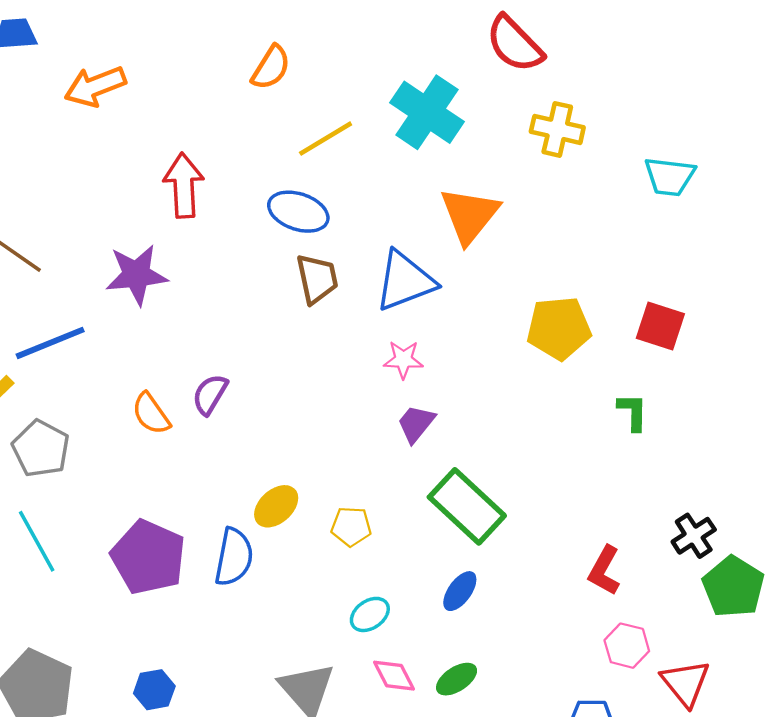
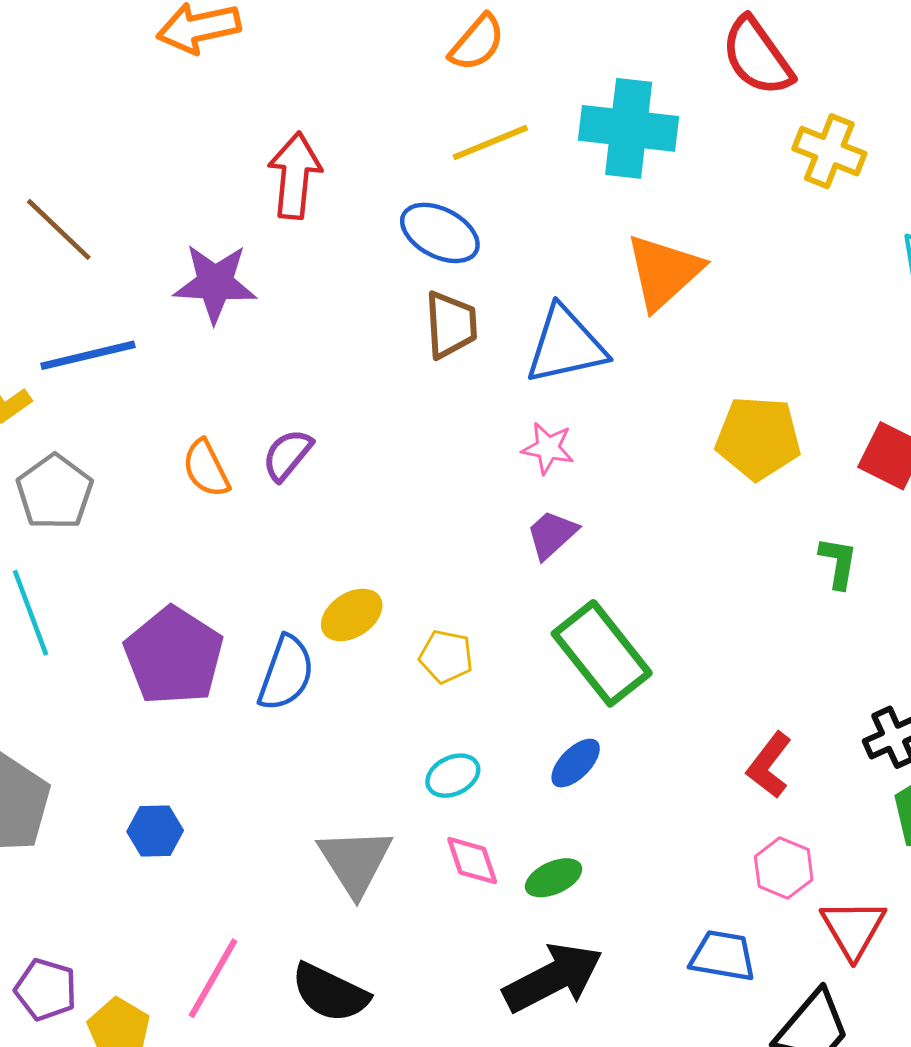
orange semicircle: (271, 68) -> (477, 43), moved
cyan cross: (427, 112) -> (629, 128), turned -36
yellow cross: (557, 129) -> (829, 151), moved

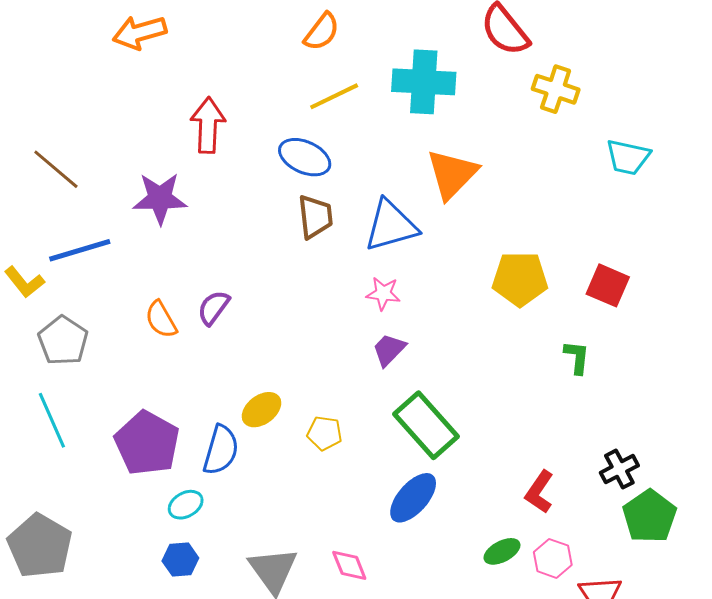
blue ellipse: (576, 763) -> (413, 498), size x1.5
cyan ellipse: (453, 776) -> (186, 505), moved
blue hexagon: (155, 831) -> (180, 560), moved
green ellipse: (554, 878) -> (502, 551), moved

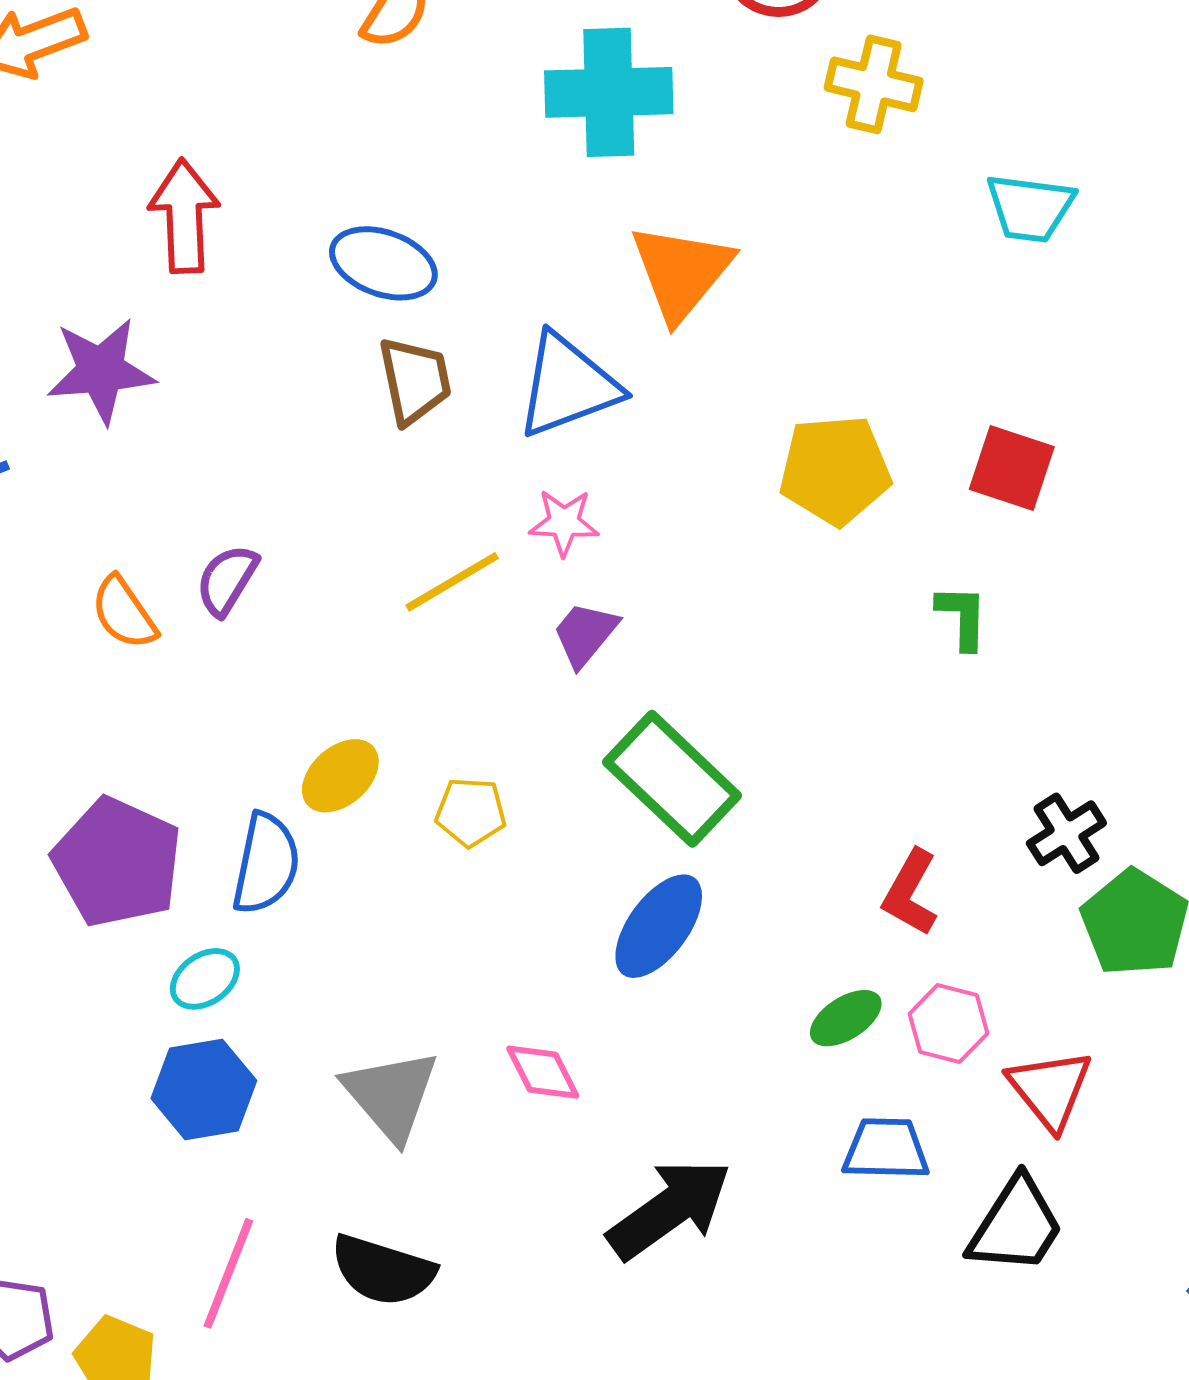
yellow line: (334, 96) -> (452, 582), moved
blue hexagon: (180, 560) -> (204, 1089), size x1.4

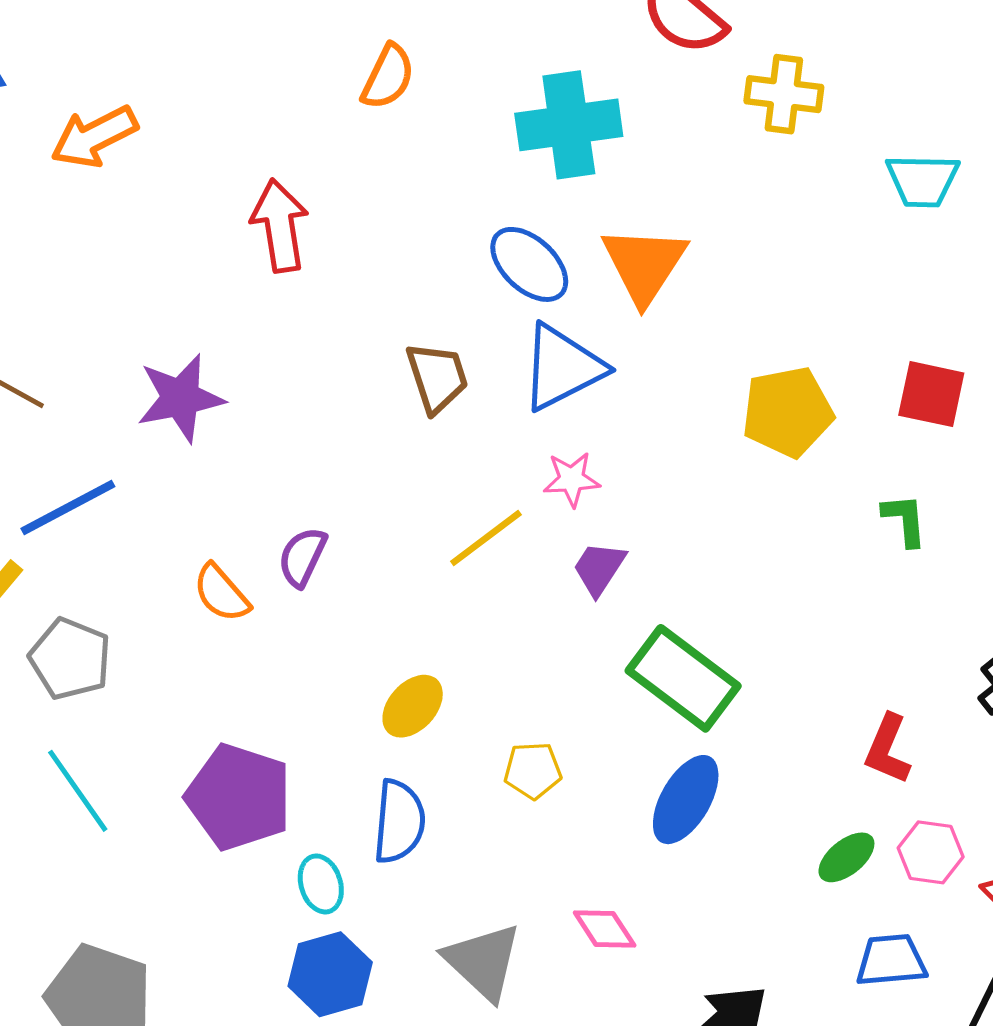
red arrow: (184, 216) -> (280, 226), moved
blue ellipse: (383, 263) -> (529, 264), moved, turned 30
yellow pentagon: (471, 812) -> (533, 770), moved
blue semicircle: (266, 864) -> (399, 822), moved
cyan ellipse: (205, 979) -> (321, 884), turned -66

